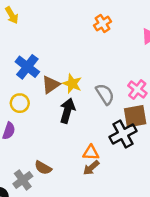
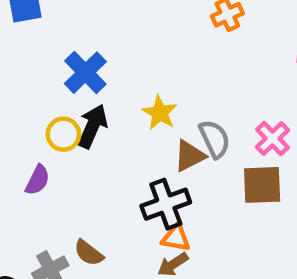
brown triangle: (51, 85) -> (190, 156), moved
black arrow: (67, 111) -> (93, 126), moved
black cross: (123, 134) -> (166, 204), moved

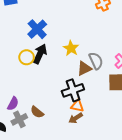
purple semicircle: (38, 180) -> (13, 104), moved

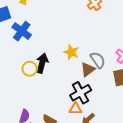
blue cross: (37, 29) -> (22, 31), moved
orange triangle: (77, 106) -> (75, 109), moved

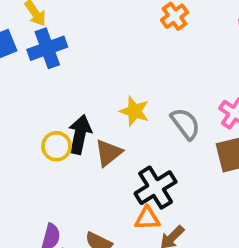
blue cross: (22, 31) -> (47, 48), moved, turned 36
brown triangle: (88, 69) -> (108, 153), moved

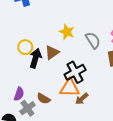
black arrow: (80, 134) -> (35, 58), moved
orange triangle: (147, 218) -> (70, 88), size x1.5

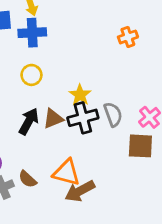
yellow circle: (25, 47) -> (31, 75), moved
black cross: (75, 72) -> (83, 118), moved
brown arrow: (82, 99) -> (80, 191), size x1.5

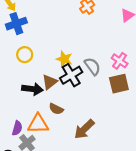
black arrow: (29, 121) -> (32, 89), turned 84
orange triangle: (67, 172) -> (38, 124), moved
brown semicircle: (28, 179) -> (56, 109), moved

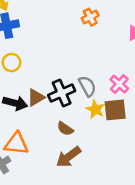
yellow star: (64, 59) -> (95, 109), moved
brown semicircle: (56, 109) -> (65, 129), moved

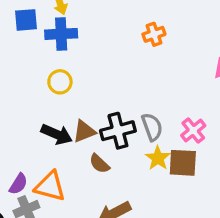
orange cross: (90, 17) -> (154, 34), moved
brown semicircle: (65, 129) -> (99, 164), moved

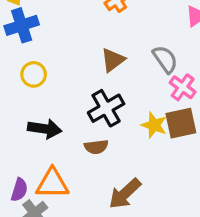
gray semicircle: (152, 127) -> (165, 59), moved
brown triangle: (84, 131) -> (113, 60), moved
brown semicircle: (99, 164) -> (96, 147), turned -35

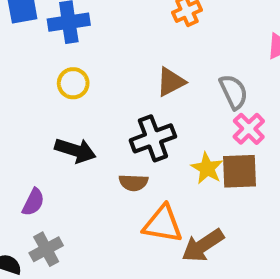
orange triangle: (52, 183) -> (163, 224), moved
purple semicircle: (19, 190) -> (33, 202), moved
brown arrow: (125, 194) -> (203, 245), moved

